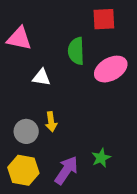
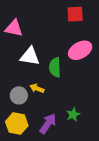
green semicircle: (76, 51) -> (55, 67), moved
white triangle: (41, 77) -> (30, 56), size x1.5
yellow arrow: (51, 122) -> (37, 88), turned 120

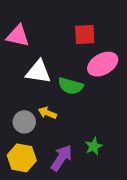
red square: (75, 14) -> (85, 35), moved
green semicircle: (55, 67) -> (71, 86), turned -72

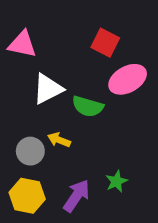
red square: (85, 35) -> (105, 43), turned 30
white triangle: (38, 72) -> (48, 89), turned -36

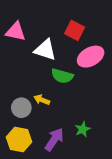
white triangle: (48, 89) -> (45, 50), moved, turned 45

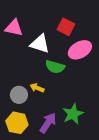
green star: (83, 129) -> (73, 114), size x1.5

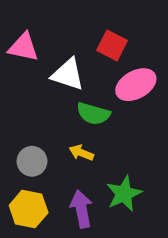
yellow arrow: (37, 88) -> (81, 153), moved
purple arrow: (48, 123) -> (81, 209), turned -45

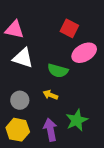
white triangle: (68, 74) -> (23, 58), moved

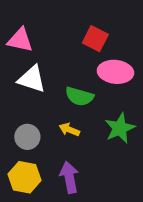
pink ellipse: (84, 53) -> (115, 72), turned 35
green star: (77, 120) -> (120, 128), moved

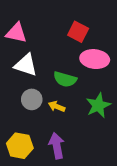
gray circle: (27, 137) -> (32, 99), moved

